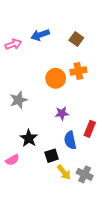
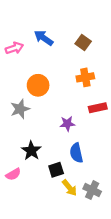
blue arrow: (40, 35) -> (44, 38), turned 54
orange circle: (56, 78) -> (38, 85), moved
red rectangle: (90, 129) -> (98, 108), moved, turned 56

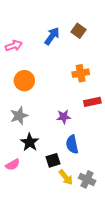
blue arrow: (44, 38) -> (52, 36), moved, turned 90
brown square: (83, 42) -> (79, 31), moved
orange circle: (38, 85) -> (24, 81), moved
gray star: (20, 109) -> (19, 116), moved

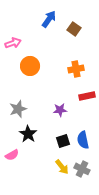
blue arrow: (52, 36) -> (49, 19), moved
orange circle: (24, 81) -> (30, 66), moved
blue semicircle: (72, 144) -> (83, 140), moved
black square: (53, 160) -> (63, 141), moved

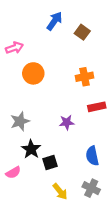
black square: (63, 141) -> (50, 163), moved
yellow arrow: (62, 167) -> (60, 191), moved

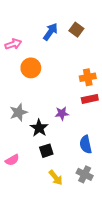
blue arrow: (54, 21) -> (50, 32), moved
orange cross: (85, 77) -> (88, 77), moved
black star: (31, 149) -> (39, 128), moved

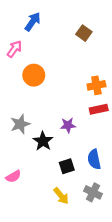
blue arrow: (50, 32) -> (33, 22), moved
pink arrow: (13, 44) -> (14, 49), turned -35
black square: (46, 151) -> (67, 166), moved

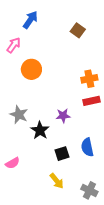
gray star: (20, 124) -> (19, 115), turned -30
gray cross: (93, 192) -> (89, 190), moved

